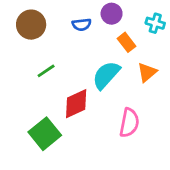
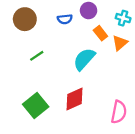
orange triangle: (147, 72) -> (120, 43), moved
red diamond: (76, 104) -> (74, 99), moved
pink semicircle: (129, 123) -> (119, 112), moved

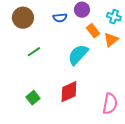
green square: (36, 106) -> (33, 98), size x0.6

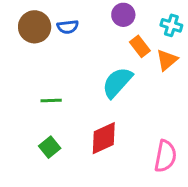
blue semicircle: (60, 18) -> (68, 27), moved
green line: (34, 52) -> (51, 101), moved, turned 32

